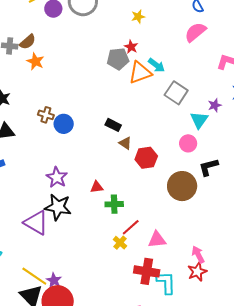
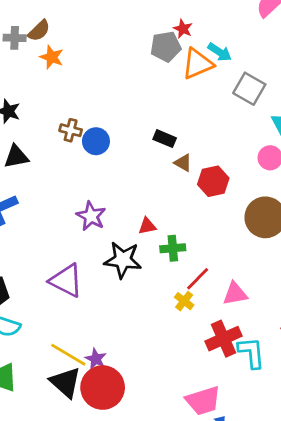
black star: (58, 207) -> (123, 260), moved
red cross: (147, 271) -> (223, 339), turned -30

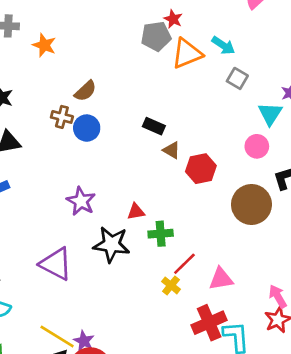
brown semicircle: (39, 31) -> (85, 91), moved
cyan arrow: (220, 52) -> (223, 45), moved
gray square: (249, 89) -> (237, 78), size x0.7

